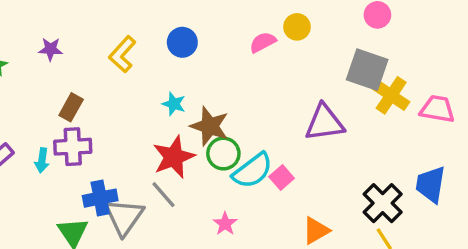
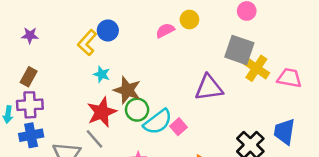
purple star: (51, 49) -> (30, 35), moved
yellow L-shape: (122, 54) -> (87, 43), moved
blue cross: (100, 198) -> (31, 135), moved

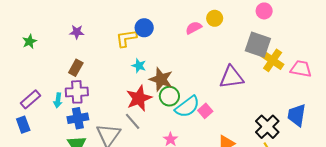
yellow L-shape: (87, 43) -> (126, 38), turned 40

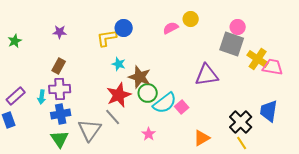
pink circle: (264, 11) -> (238, 27), moved
yellow cross: (273, 60) -> (258, 59), moved

